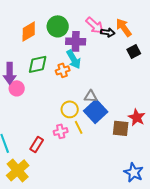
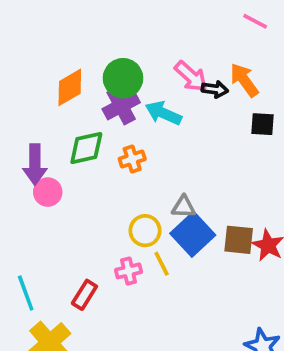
purple cross: (76, 41) -> (121, 106), moved, turned -30
black square: (134, 51) -> (263, 124), turned 32
cyan arrow: (74, 59) -> (163, 113), moved, turned 144
brown square: (121, 128) -> (239, 240), moved

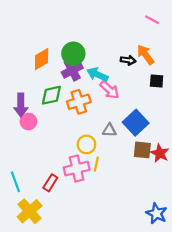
pink arrow: (191, 76) -> (109, 90), moved
orange cross: (132, 159) -> (79, 102), size x1.5
blue square: (193, 234) -> (136, 123), moved
yellow line: (162, 264) -> (96, 164), turned 40
pink cross: (129, 271) -> (77, 169), size x1.6

